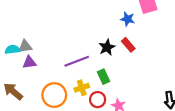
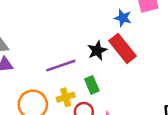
red rectangle: (128, 45) -> (123, 48), size x1.6

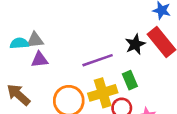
yellow cross: (66, 97) -> (103, 93), size x1.5

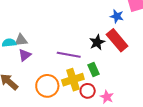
purple triangle: (40, 60) -> (25, 55), turned -32
purple line: (98, 60) -> (69, 55), turned 30

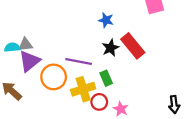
blue star: (117, 16) -> (106, 20), moved
purple triangle: (25, 55) -> (29, 61), size x1.5
orange circle: (47, 86) -> (54, 77), moved

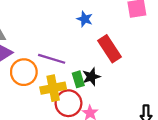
black star: (110, 48) -> (91, 77), moved
red circle: (99, 102) -> (68, 103), size x1.5

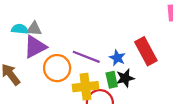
blue star: (85, 19) -> (117, 58), moved

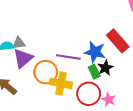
blue star: (117, 58) -> (95, 52), size x1.5
yellow cross: (86, 87) -> (61, 83), moved, turned 30

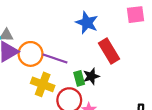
blue star: (95, 52) -> (87, 23), moved
orange circle: (46, 72) -> (31, 54), moved

